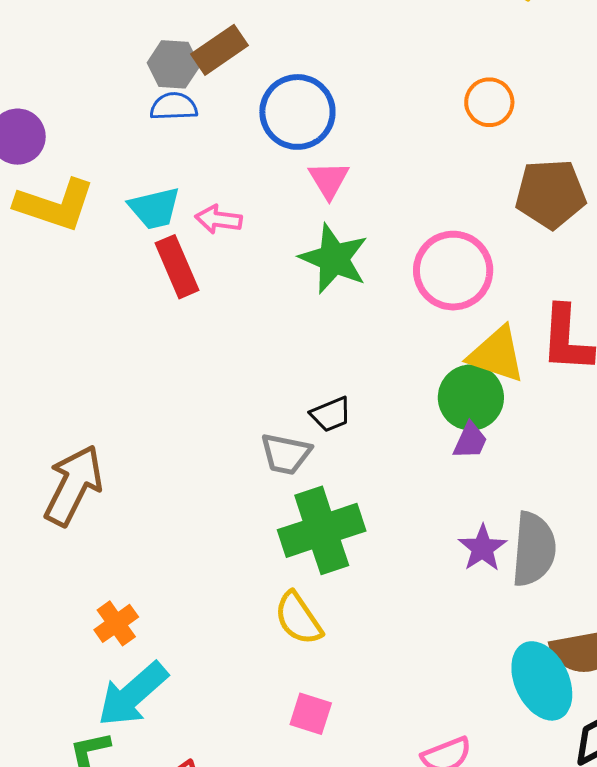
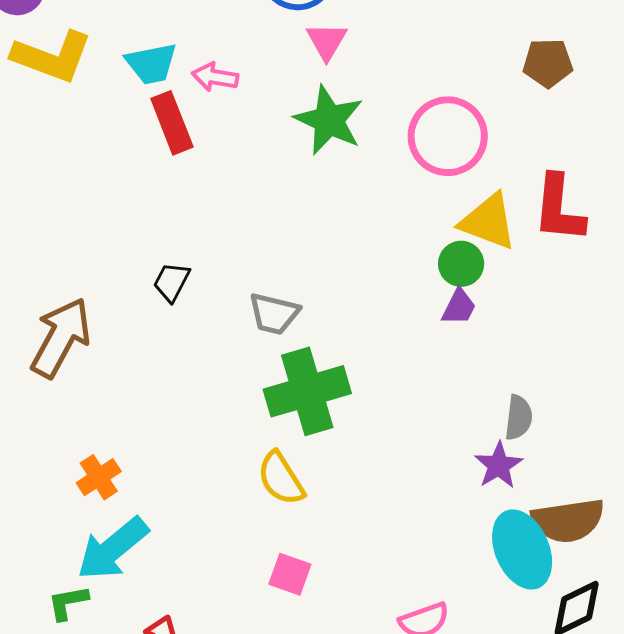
brown pentagon: (551, 194) -> (548, 63), size x0.7
green circle: (471, 398) -> (461, 264), size x0.7
black trapezoid: (331, 414) -> (172, 282), moved, turned 138
purple star: (482, 548) -> (499, 465), moved
gray semicircle: (534, 549) -> (519, 418), size x0.6

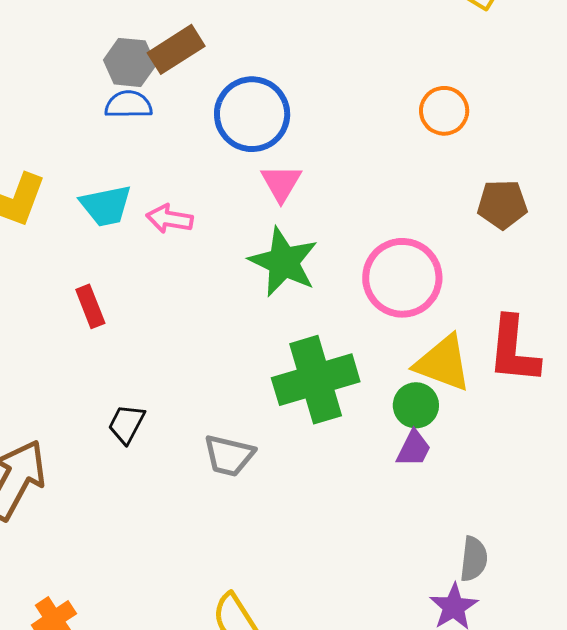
red rectangle: (172, 123) -> (90, 306), moved, size x0.7
green cross: (307, 391) -> (316, 380), moved

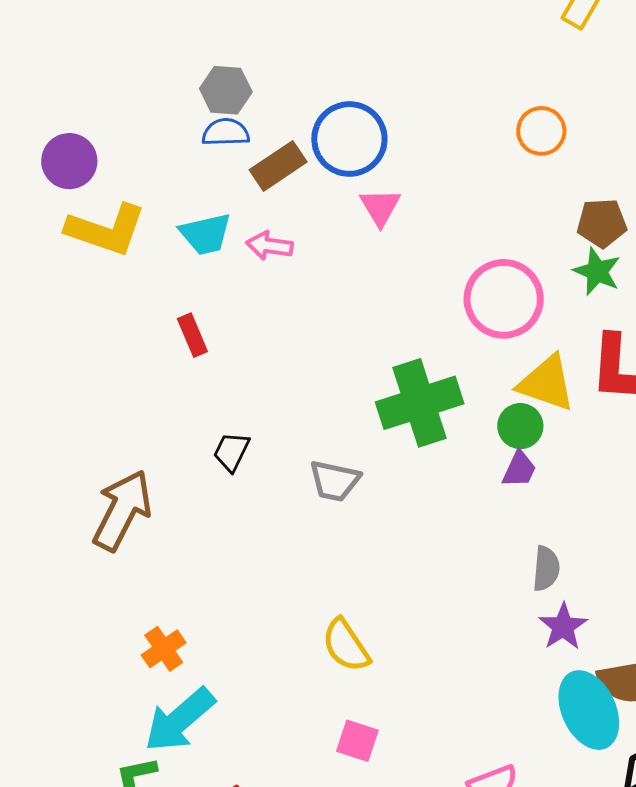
brown rectangle: (176, 49) -> (278, 166), moved
green star: (284, 262) -> (597, 271), moved, size x0.7
gray semicircle: (474, 559) -> (546, 569), moved

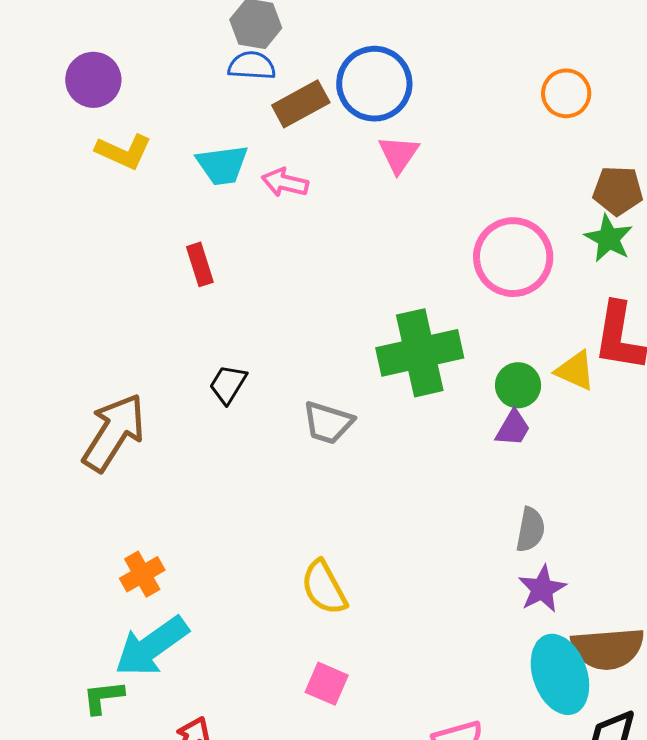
yellow L-shape: (106, 230) -> (124, 152), size x0.7
yellow triangle: (546, 383) -> (575, 371), moved, size x0.7

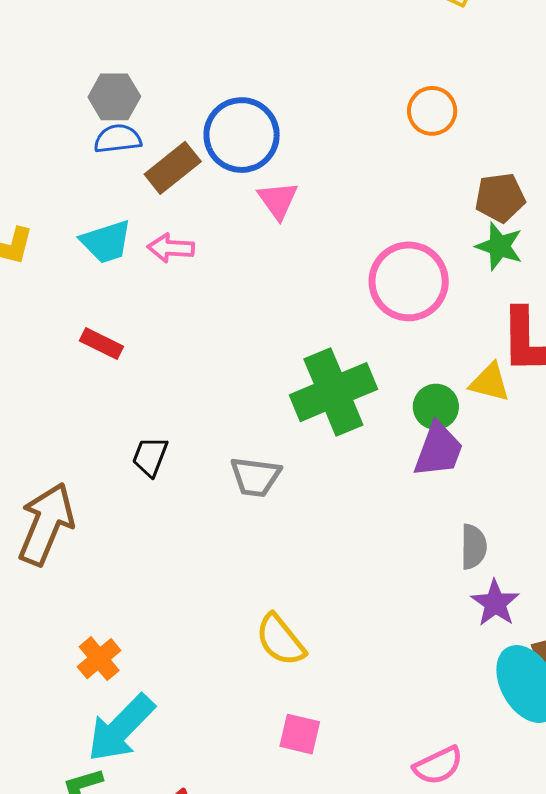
red rectangle: (200, 264) -> (101, 344), turned -36
purple trapezoid: (513, 428) -> (438, 450), size x1.5

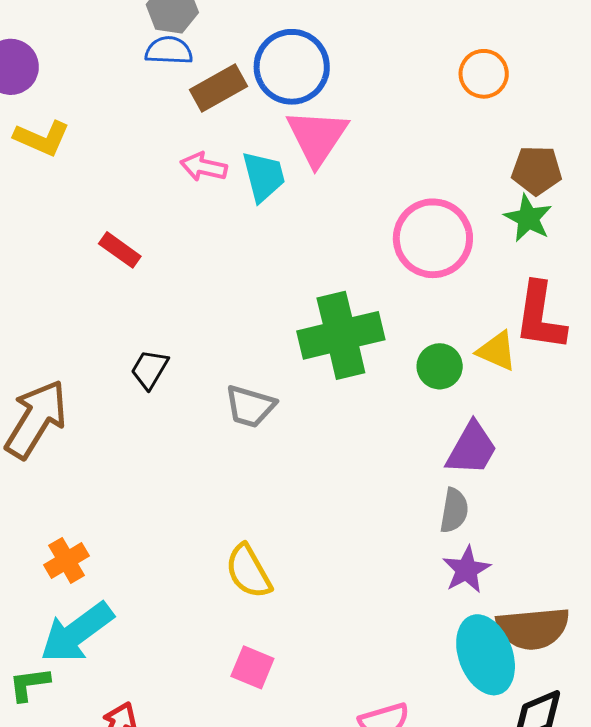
pink triangle: (278, 200) -> (317, 137), size x1.5
cyan trapezoid: (106, 242) -> (264, 176), moved, turned -96
purple trapezoid: (438, 450) -> (472, 449), moved

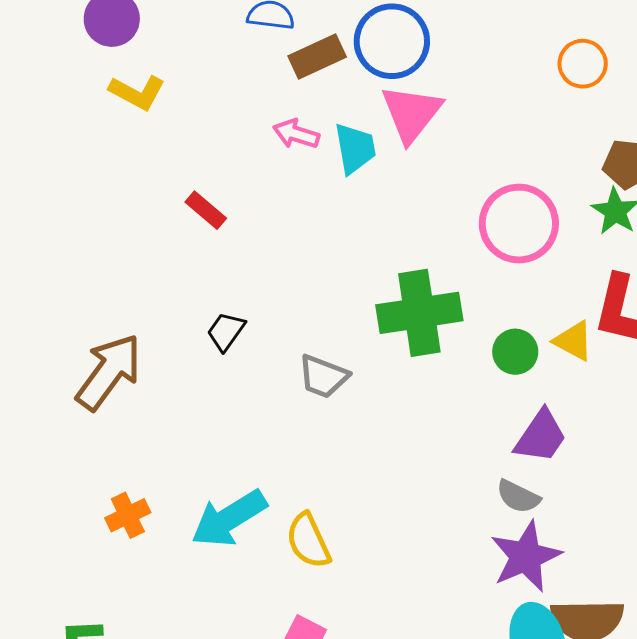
gray semicircle: (454, 510) -> (518, 497), turned 102
purple star: (466, 570) -> (526, 557), size x1.5
cyan arrow: (77, 633) -> (229, 518), moved

